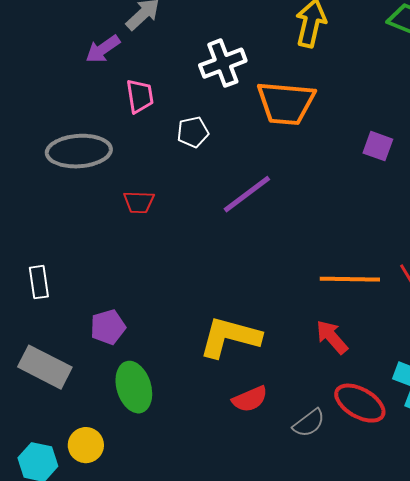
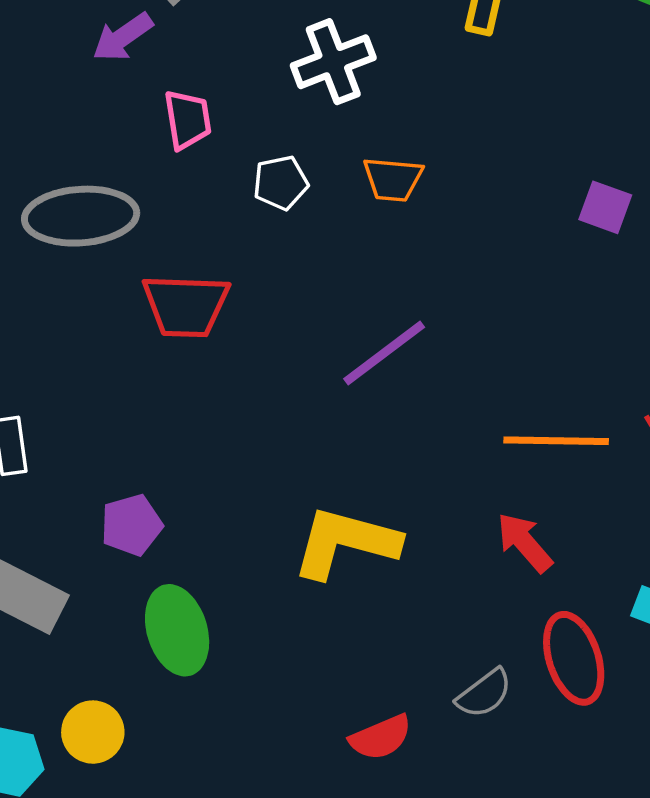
orange trapezoid: (286, 103) -> (393, 179), moved, size x0.6
purple line: (247, 194) -> (384, 353), moved
red trapezoid: (139, 202) -> (186, 306), size x1.6
red semicircle: (250, 399) -> (381, 737), moved
red ellipse: (360, 403) -> (574, 658), turned 42

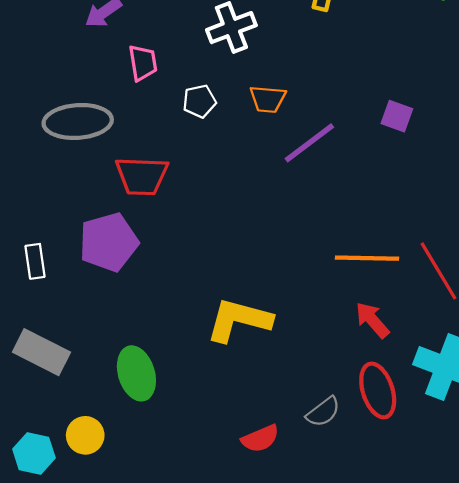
purple line: (384, 353) -> (309, 143), moved
purple pentagon: (131, 525) -> (109, 242), moved, size x1.6
red arrow: (525, 542) -> (372, 320), moved

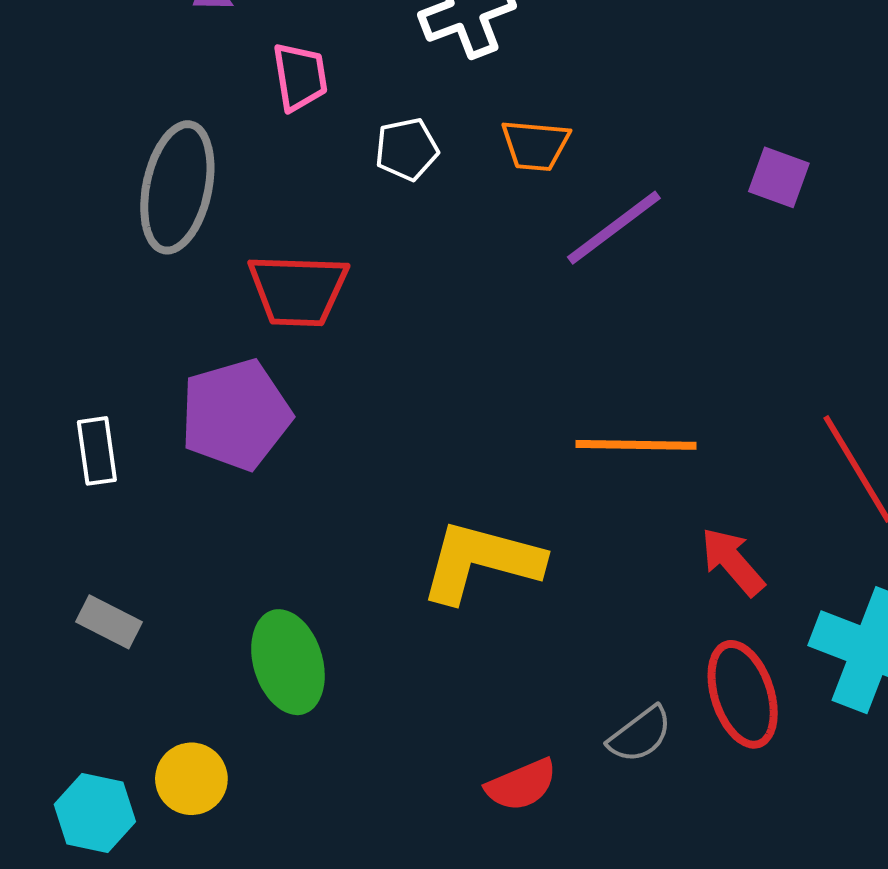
gray ellipse: (78, 121) -> (177, 187), turned -74
orange line: (367, 258) -> (636, 445), moved
gray rectangle: (41, 352) -> (109, 622), size x0.6

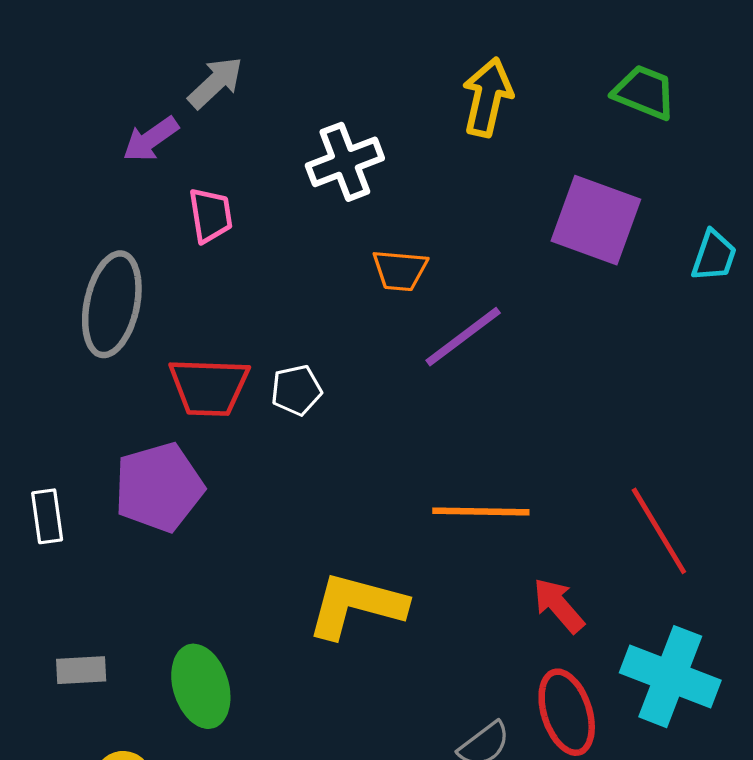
white pentagon: (407, 149) -> (296, 390), moved
purple square: (779, 177) -> (596, 220), moved, size x1.8
gray rectangle: (109, 622) -> (81, 670), moved, turned -30

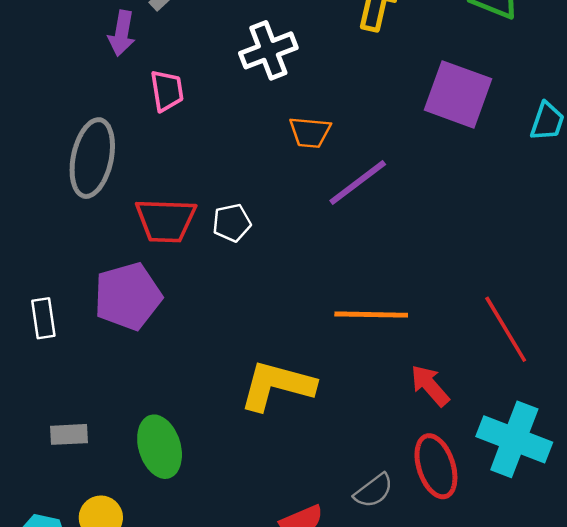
purple arrow: (151, 139) -> (122, 33), turned -45

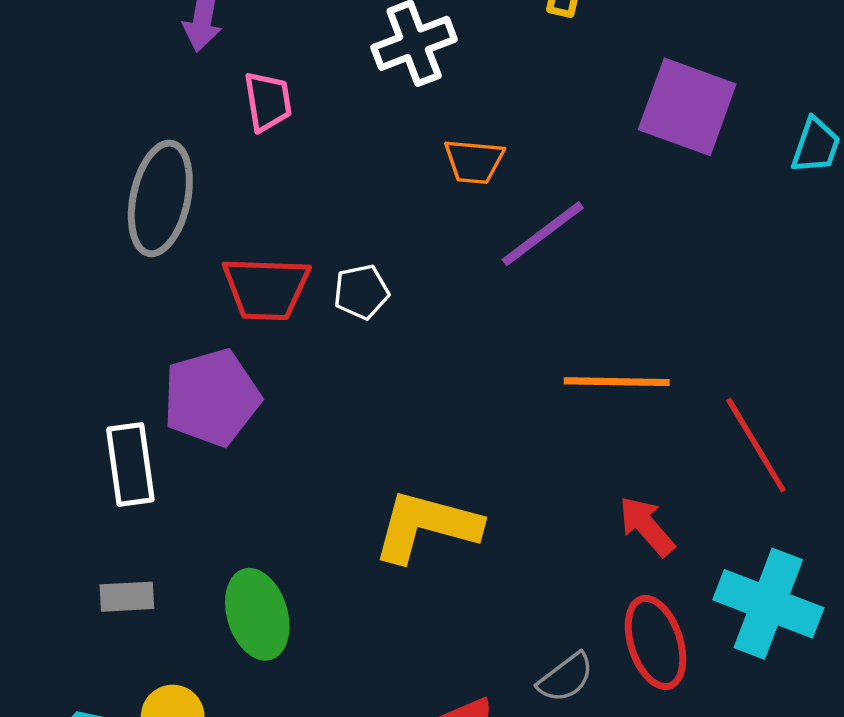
orange line: (371, 315) -> (617, 382), moved
white rectangle: (43, 318) -> (130, 464), moved, size x1.4

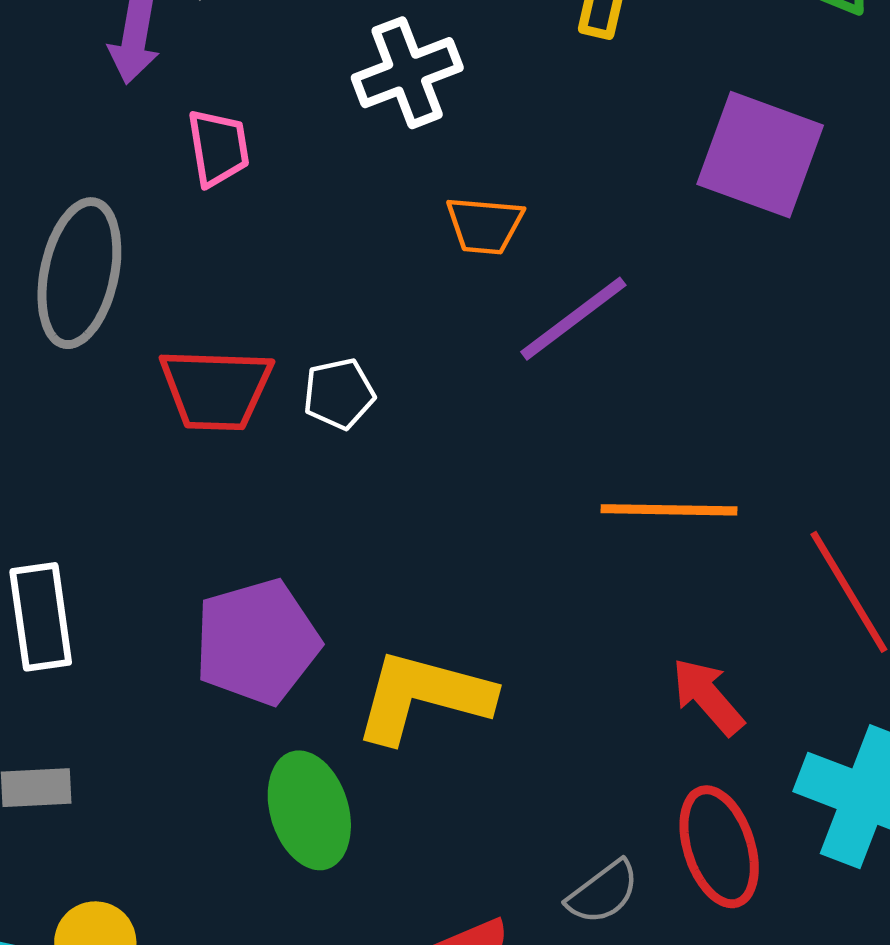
purple pentagon: (211, 398) -> (257, 642), moved
green ellipse: (257, 614) -> (309, 810), moved

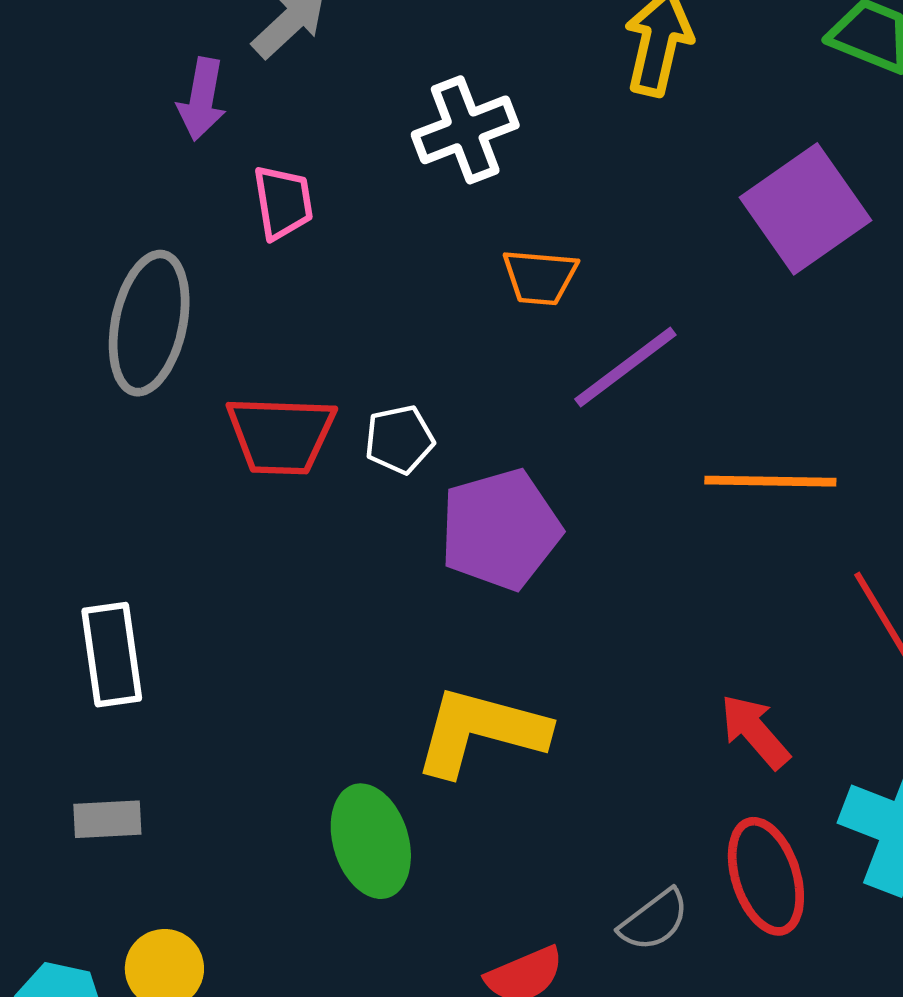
purple square: (760, 155) -> (805, 209), turned 35
orange line: (669, 510) -> (770, 481), moved
purple pentagon: (257, 642) -> (500, 529), moved

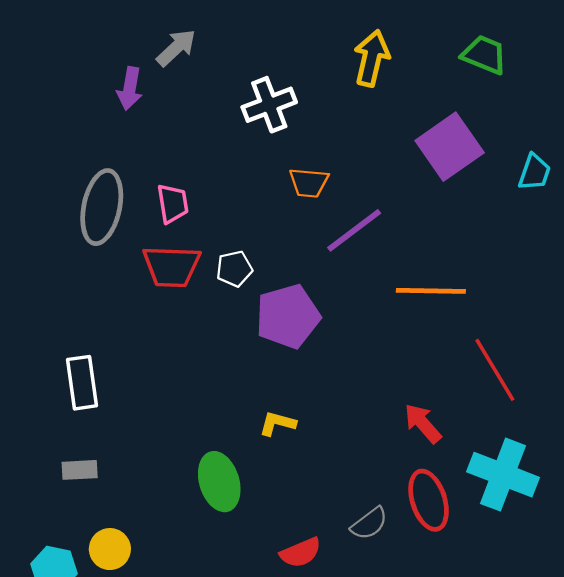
pink trapezoid: (283, 202) -> (173, 204), moved
yellow L-shape: (481, 731) -> (277, 423), size x0.5

